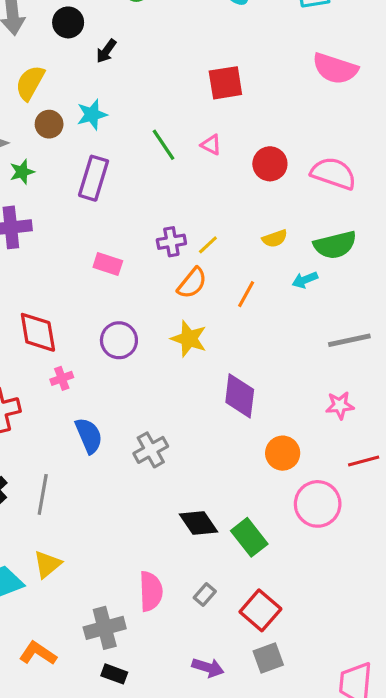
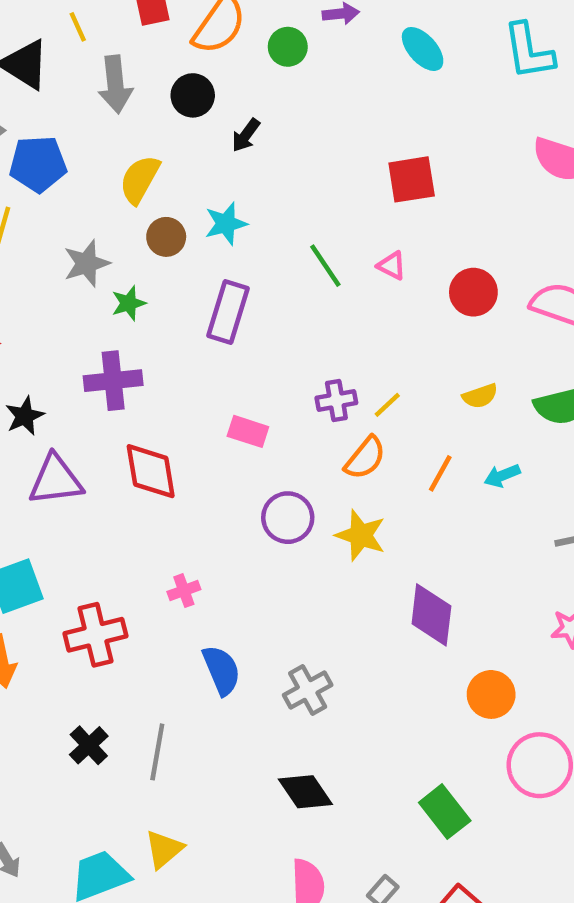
cyan arrow: (305, 280) -> (502, 476), moved
red diamond: (38, 332) -> (151, 471), moved
purple circle: (119, 340) -> (288, 518), moved
black diamond: (198, 523) -> (305, 792), moved

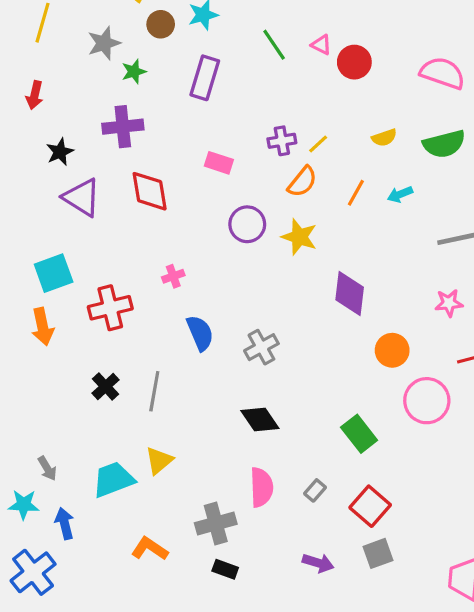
red circle: (473, 292) -> (354, 62), moved
purple triangle: (56, 480) -> (82, 198), turned 39

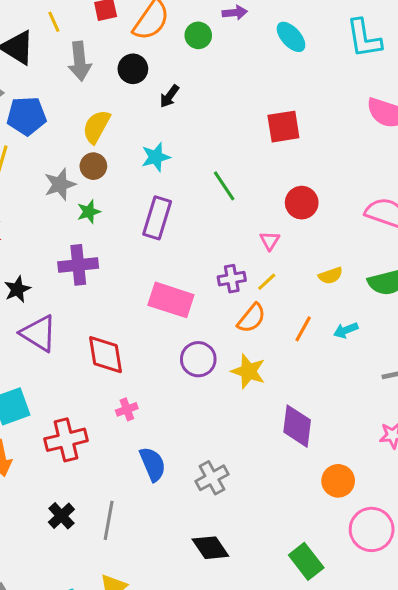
brown circle: (161, 24) -> (93, 166), moved
pink triangle: (321, 45) -> (270, 241), moved, turned 35
pink rectangle: (219, 163) -> (171, 300), size x1.6
red diamond: (150, 191) -> (106, 355), moved

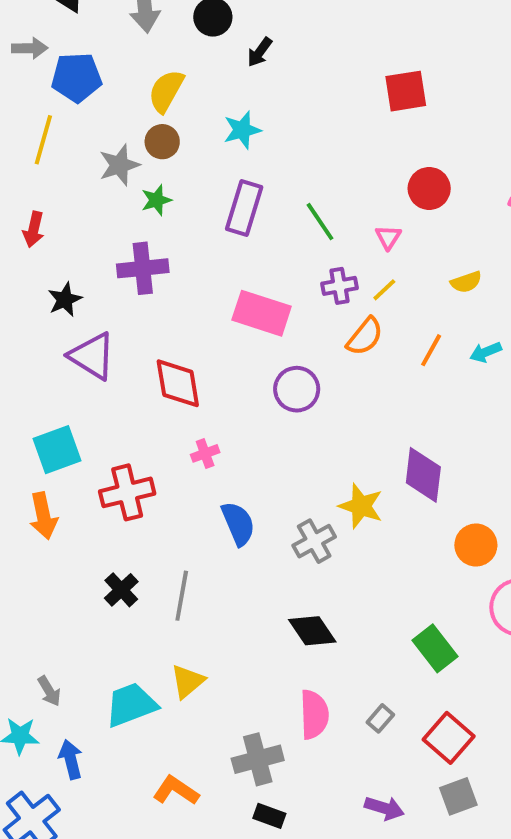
green line: (224, 186) -> (320, 222), moved
yellow star: (248, 371) -> (361, 506), moved

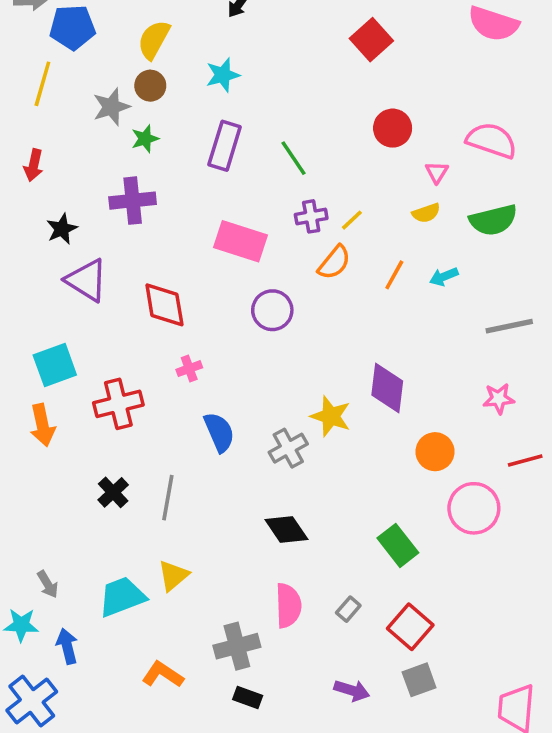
red square: (406, 91) -> (371, 40), turned -33
pink triangle: (388, 237) -> (437, 172), moved

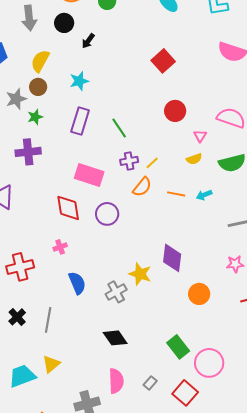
orange line: (394, 275) -> (176, 194), turned 72
red diamond: (164, 305) -> (68, 208), moved
pink circle: (474, 508) -> (209, 363), moved

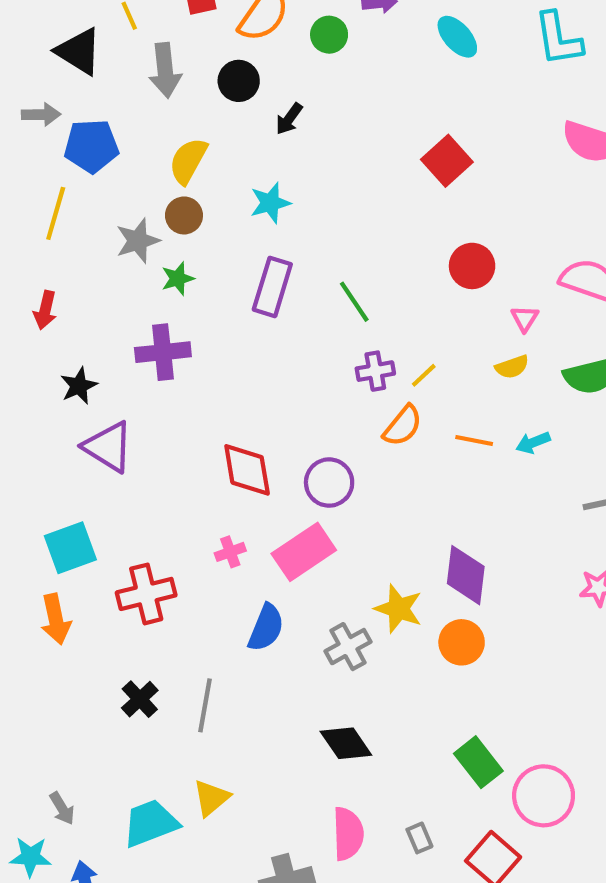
pink rectangle: (89, 175) -> (304, 552), moved, turned -52
blue semicircle: (77, 283) -> (266, 628), turned 45
orange circle: (199, 294) -> (462, 642), moved
gray rectangle: (150, 383) -> (419, 838), turned -64

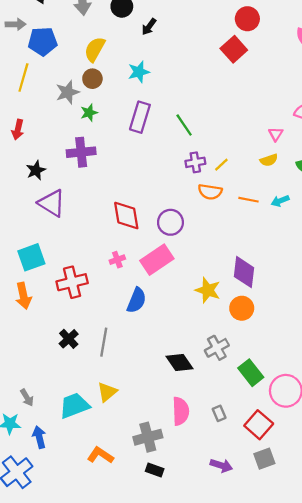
red circle: (472, 266) -> (247, 19), moved
orange semicircle: (403, 426) -> (210, 192), turned 60
gray cross: (348, 647) -> (217, 348), moved

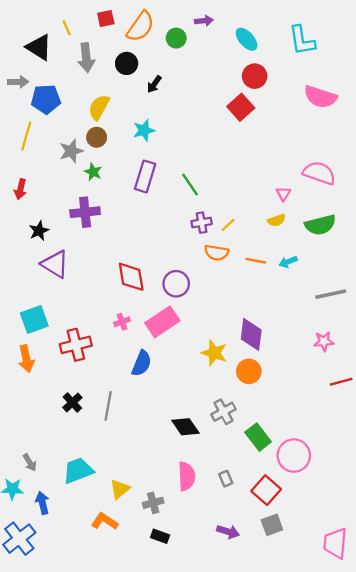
green star: (89, 113) -> (93, 172), turned -30
yellow triangle: (107, 392) -> (120, 489), moved
gray cross: (148, 437) -> (153, 503), size x0.7

